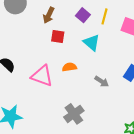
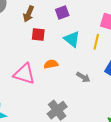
purple square: (83, 15) -> (62, 12), turned 32
yellow line: (104, 16) -> (96, 42), moved

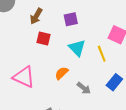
yellow line: (96, 42) -> (102, 54), turned -42
orange semicircle: (51, 64) -> (62, 73), moved, turned -40

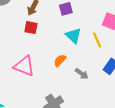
red square: (43, 39) -> (31, 28), moved

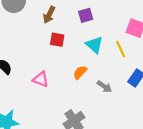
red square: (31, 28) -> (57, 40), moved
pink triangle: (24, 66) -> (41, 79), size x0.7

